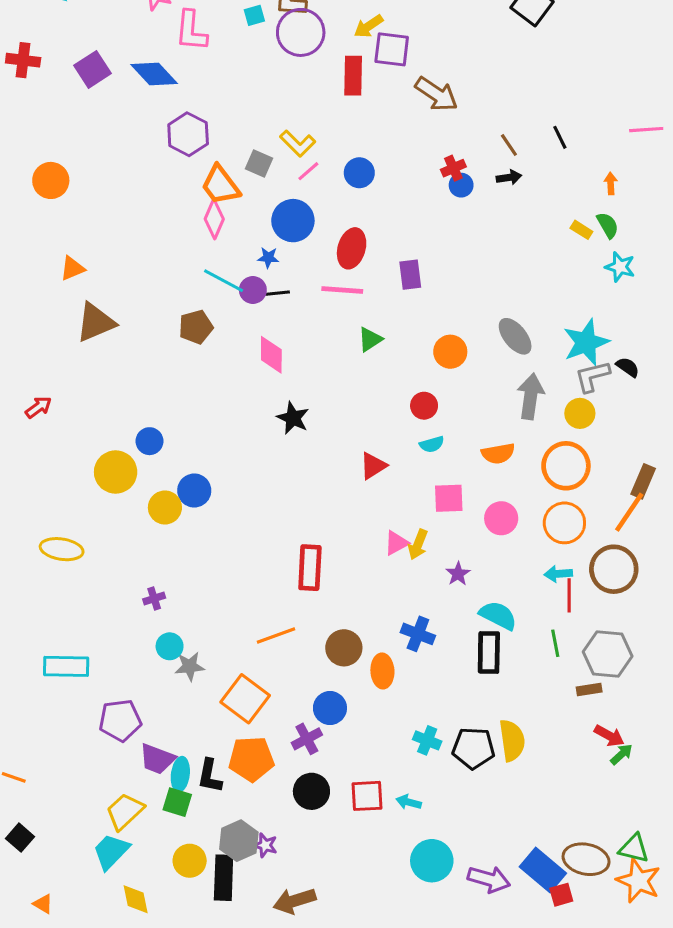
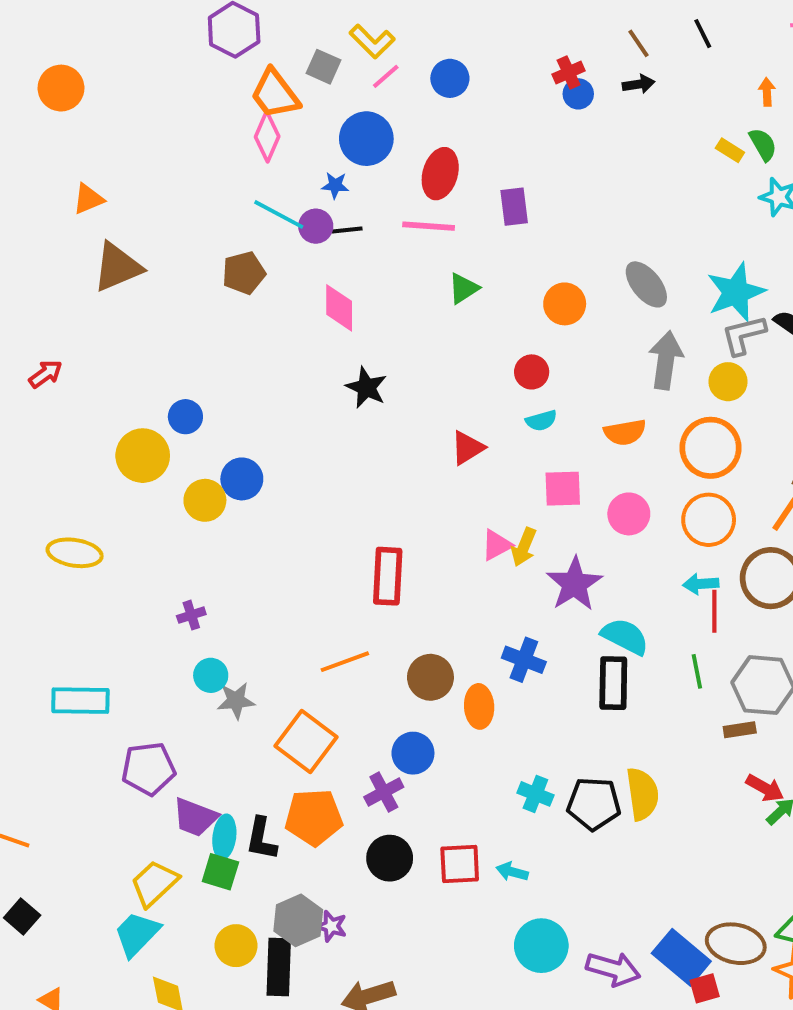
purple star: (458, 574) -> (574, 584), size x1.8

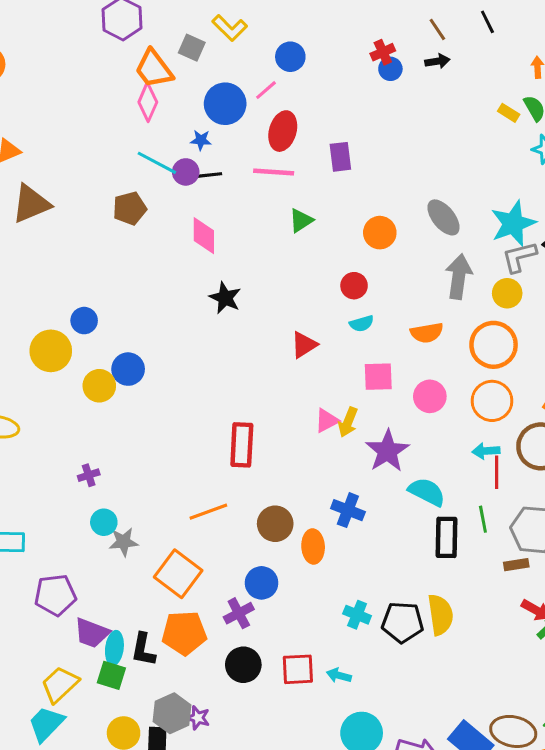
pink line: (386, 76) -> (266, 90), moved
black rectangle: (613, 683) -> (447, 537), moved

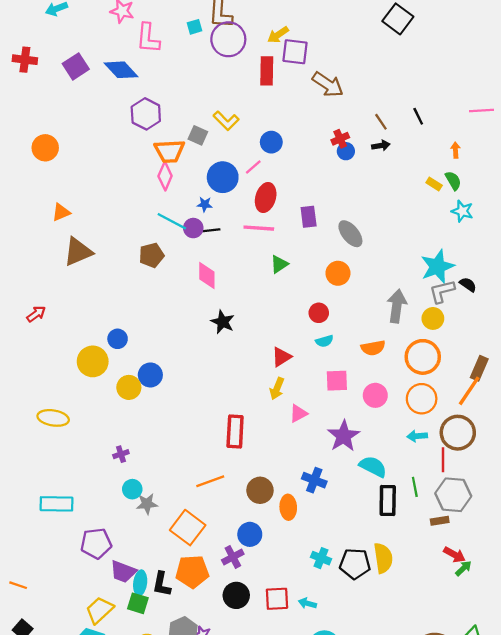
orange trapezoid: (154, 69) -> (170, 151), turned -56
gray ellipse: (443, 217) -> (350, 234), moved
yellow arrow: (348, 422) -> (277, 389), moved
red line: (497, 472) -> (443, 460), moved

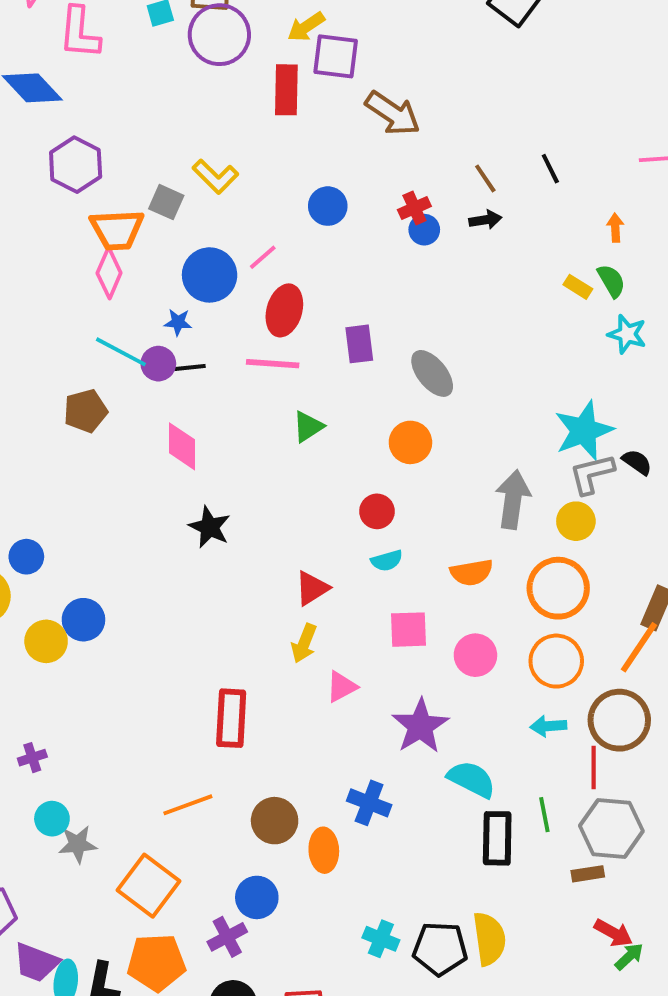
blue circle: (271, 142) -> (328, 206), moved

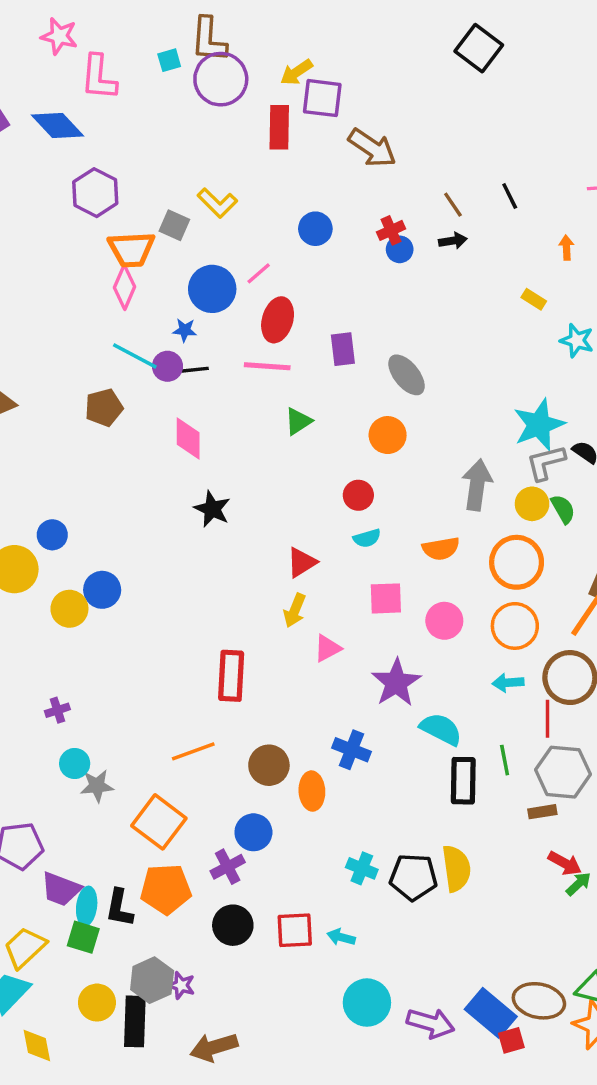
green semicircle: (611, 281) -> (563, 509), moved

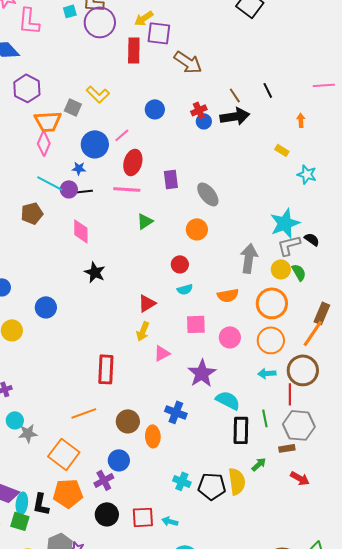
black arrow: (453, 241) -> (235, 116), size x1.8
blue circle: (102, 590) -> (46, 307), moved
green arrow: (578, 884) -> (259, 464), moved

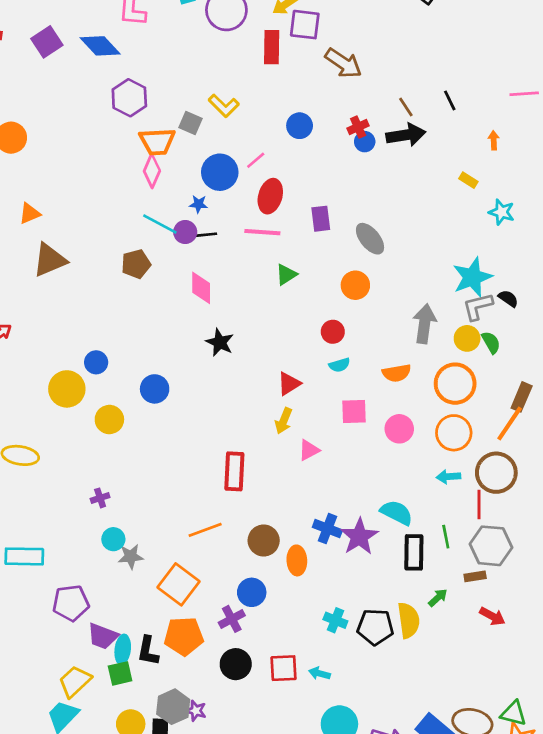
purple star: (202, 373) -> (359, 537), moved
green square: (20, 521) -> (120, 673), turned -30

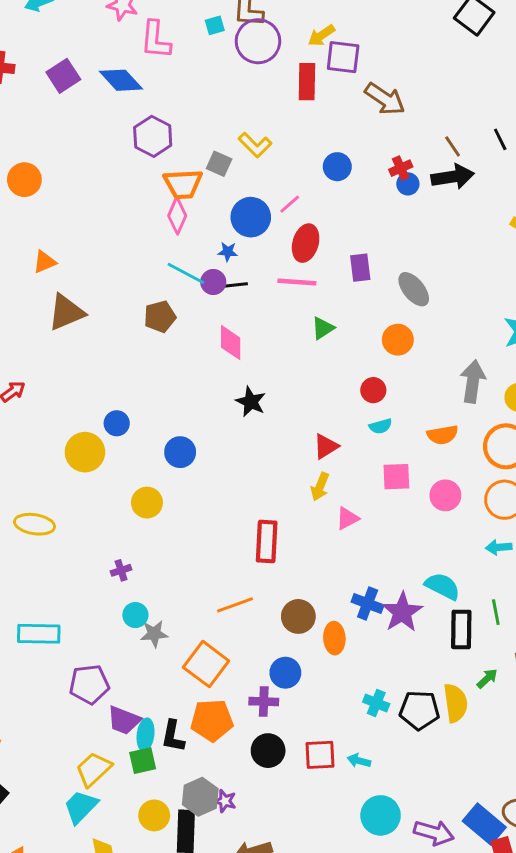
yellow circle: (109, 420) -> (147, 503), moved
purple cross: (232, 619) -> (264, 702), turned 30

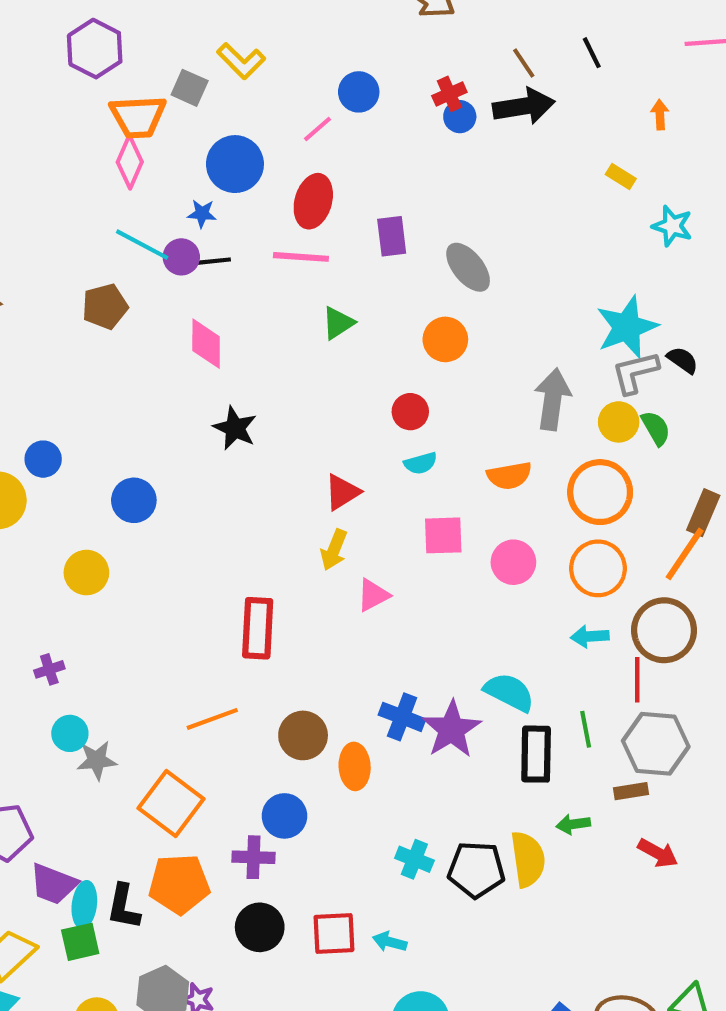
pink line: (290, 204) -> (317, 129), moved
green arrow: (487, 678) -> (573, 824), turned -145

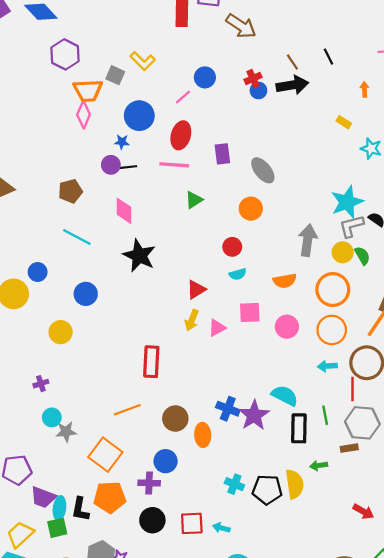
cyan line: (142, 245) -> (77, 237), moved
black star: (235, 428) -> (139, 256), size x1.4
pink triangle: (373, 595) -> (217, 328), moved
red arrow: (658, 853) -> (363, 511), moved

